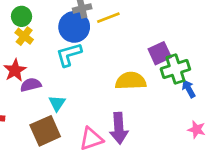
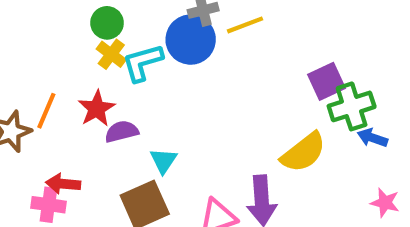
cyan L-shape: (69, 55) -> (143, 63), moved
yellow semicircle: (131, 81) -> (303, 152), moved, turned 144
blue arrow: (189, 89) -> (372, 138), turned -42

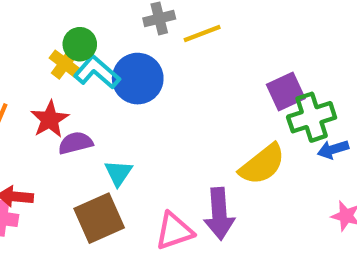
green circle: (107, 23) -> (80, 44), moved
blue circle: (191, 40) -> (138, 79), moved
cyan L-shape: (143, 63) -> (97, 72), turned 57
blue arrow: (372, 138) -> (333, 149), turned -36

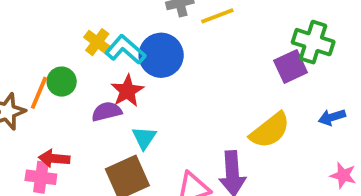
green circle: (80, 44) -> (62, 82), moved
green cross: (312, 117) -> (313, 42), moved, turned 36
red star: (50, 119) -> (127, 91), moved

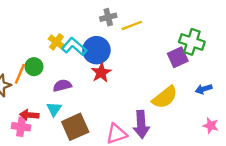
red star: (127, 91) -> (101, 73), moved
cyan triangle: (144, 138) -> (54, 109), moved

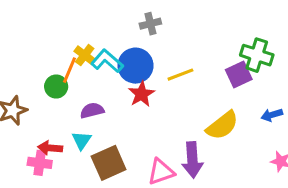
yellow line: (132, 25) -> (180, 75), moved
orange line: (20, 74) -> (70, 70), moved

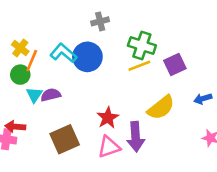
yellow cross: (85, 55) -> (20, 48), moved
green cross: (257, 55) -> (142, 45), moved
yellow line: (180, 75) -> (139, 66), moved
red star: (141, 94) -> (108, 118), moved
cyan triangle: (82, 140) -> (34, 95), moved

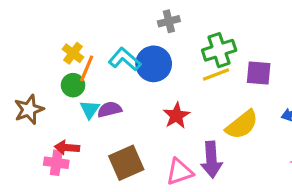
green cross: (142, 45) -> (219, 50), turned -36
purple square: (175, 64) -> (259, 73), turned 30
red star: (108, 118) -> (176, 116), moved

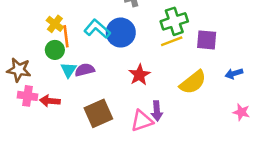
orange line: (87, 68) -> (66, 36), turned -30
brown star: (29, 109) -> (19, 70), turned 30
purple arrow: (211, 160) -> (157, 111), moved, size x0.7
pink cross: (56, 163) -> (27, 96), moved

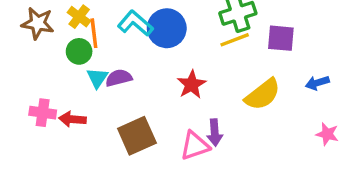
brown star: (19, 70) -> (38, 23), moved

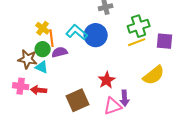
brown star: (38, 23) -> (28, 59), moved
cyan triangle: (97, 78) -> (42, 67), moved, turned -40
purple semicircle: (119, 78) -> (60, 52), moved
red star: (192, 84) -> (107, 80), moved

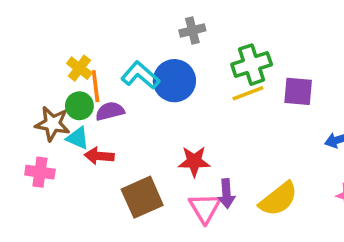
yellow semicircle: (154, 75) -> (278, 199), moved
red star: (107, 80) -> (194, 161), turned 30
red arrow: (39, 90) -> (99, 156), moved
pink triangle: (113, 106) -> (205, 208), turned -42

